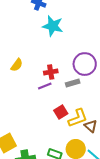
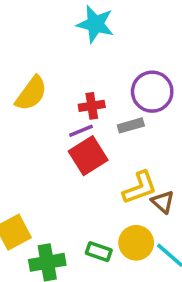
yellow semicircle: (17, 65) -> (31, 93), size x1.5
red square: (61, 112) -> (88, 156), moved, size x1.5

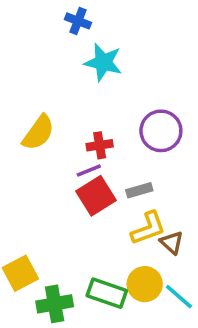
gray rectangle: (131, 125) -> (139, 190), moved
green rectangle: (99, 252) -> (107, 293), size x1.5

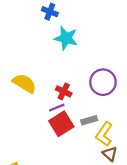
yellow semicircle: (38, 133) -> (24, 83), turned -95
red cross: (100, 145) -> (64, 91), turned 35
yellow L-shape: (148, 228) -> (104, 134), moved, turned 145

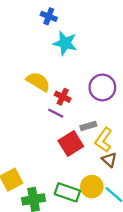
yellow semicircle: (24, 83) -> (38, 82), moved
purple line: (57, 108) -> (56, 113), turned 49
red square: (61, 124) -> (71, 143), moved

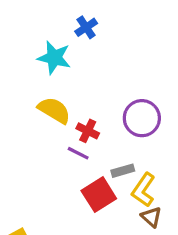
blue cross: (49, 16) -> (86, 27), moved, turned 35
cyan star: (65, 43) -> (54, 58), moved

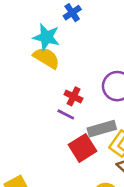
yellow semicircle: (54, 110) -> (46, 58), moved
gray rectangle: (123, 171) -> (102, 129), size x1.5

